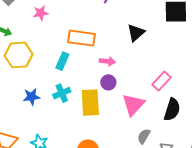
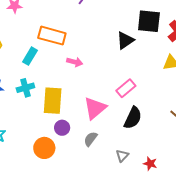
black triangle: (136, 33) -> (125, 40), moved
purple circle: (108, 82) -> (62, 128), moved
gray semicircle: (144, 136) -> (91, 139), moved

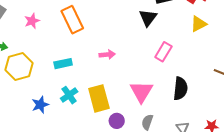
orange rectangle: (52, 36) -> (72, 20), moved, turned 68
cyan rectangle: (30, 56) -> (63, 64), turned 66
pink rectangle: (126, 88) -> (163, 52), moved

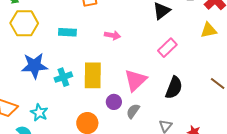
cyan cross: (69, 95) -> (63, 77), moved
blue star: (40, 105) -> (34, 66), size x1.5
purple circle: (117, 121) -> (114, 102), moved

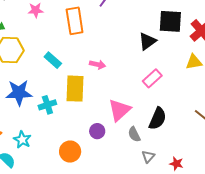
cyan rectangle: (67, 32) -> (53, 60), turned 36
yellow rectangle: (93, 75) -> (75, 89), moved
gray semicircle: (133, 111) -> (134, 134), moved, turned -63

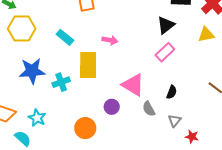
black triangle: (147, 41) -> (166, 25), moved
pink triangle: (119, 110) -> (133, 85), turned -45
black semicircle: (158, 119) -> (172, 92), size x0.6
gray triangle: (148, 157) -> (175, 121), moved

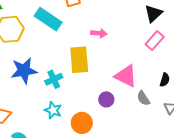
cyan rectangle: (65, 37) -> (48, 19), moved, size x1.5
cyan star: (37, 118) -> (53, 110), moved

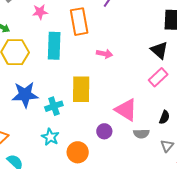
black triangle: (153, 14) -> (159, 50), turned -42
cyan rectangle: (48, 19) -> (54, 46), turned 52
pink arrow: (99, 33) -> (105, 54), moved
gray semicircle: (143, 98) -> (141, 134), turned -63

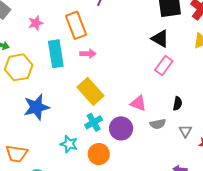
pink arrow: (105, 54) -> (88, 54), moved
yellow rectangle: (81, 89) -> (90, 91), turned -32
cyan cross: (54, 106) -> (94, 122), moved
pink triangle: (126, 110) -> (138, 103), size x0.7
purple circle: (104, 131) -> (121, 128), size x1.5

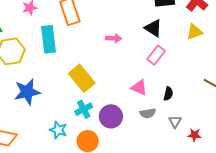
pink arrow: (88, 54) -> (114, 38), moved
pink triangle: (138, 103) -> (139, 88), moved

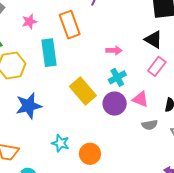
cyan cross: (84, 109) -> (117, 77), moved
purple circle: (111, 116) -> (115, 104), moved

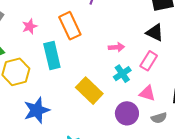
pink rectangle: (157, 66) -> (149, 61), moved
purple circle: (115, 104) -> (127, 113), moved

